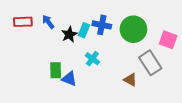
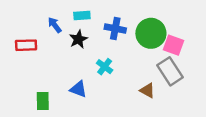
red rectangle: (23, 22) -> (26, 45), moved
cyan rectangle: (84, 30) -> (82, 15), moved, turned 64
pink square: (168, 40) -> (174, 45), moved
green rectangle: (56, 70) -> (43, 101), moved

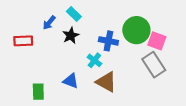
cyan rectangle: (82, 15) -> (74, 14), turned 48
blue arrow: (55, 25) -> (49, 23), turned -104
blue cross: (115, 29) -> (108, 41), moved
brown triangle: (147, 90) -> (106, 82), moved, size x1.5

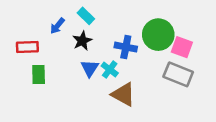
gray rectangle: (154, 65) -> (178, 74), turned -35
blue triangle: (71, 81) -> (90, 68), moved, turned 42
green rectangle: (38, 92) -> (39, 74), moved

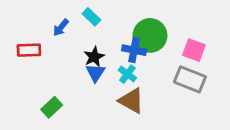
green circle: (158, 35) -> (150, 35), moved
black star: (82, 41) -> (94, 57), moved
cyan cross: (110, 69) -> (127, 74), moved
green rectangle: (39, 74) -> (52, 107), moved, turned 48

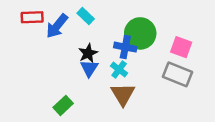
blue arrow: (61, 27) -> (57, 26), size x1.5
red rectangle: (29, 50) -> (32, 17), moved
brown triangle: (131, 101) -> (123, 94), turned 30
green rectangle: (52, 107) -> (63, 105), moved

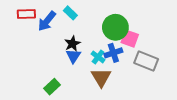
blue cross: (125, 47) -> (113, 53), moved, turned -30
pink square: (181, 47) -> (130, 39), moved

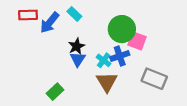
gray rectangle: (146, 61) -> (154, 79), moved

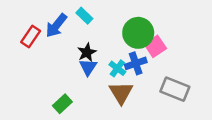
red rectangle: (28, 15) -> (31, 37), moved, turned -54
pink square: (137, 41) -> (155, 46), turned 36

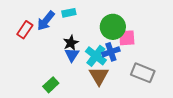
cyan rectangle: (84, 16) -> (69, 13), turned -56
pink square: (155, 46) -> (127, 38), turned 30
cyan cross: (117, 68) -> (96, 56), size x1.5

